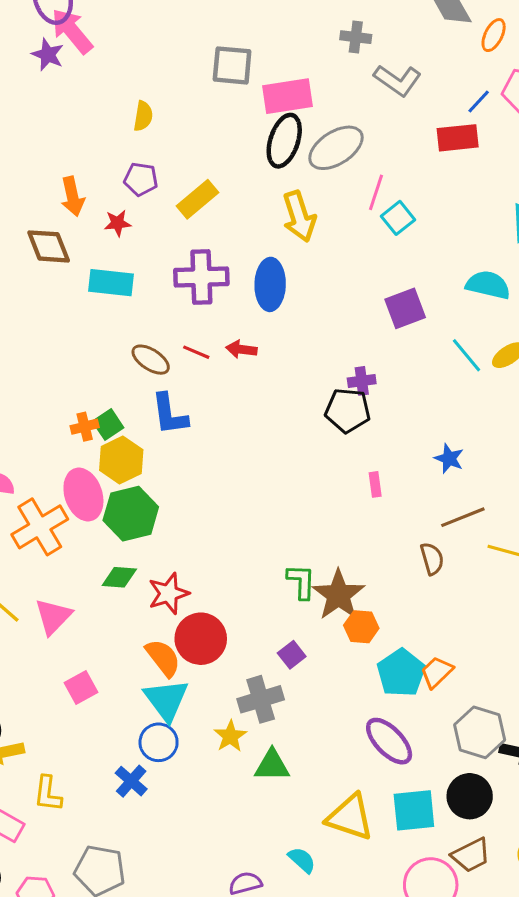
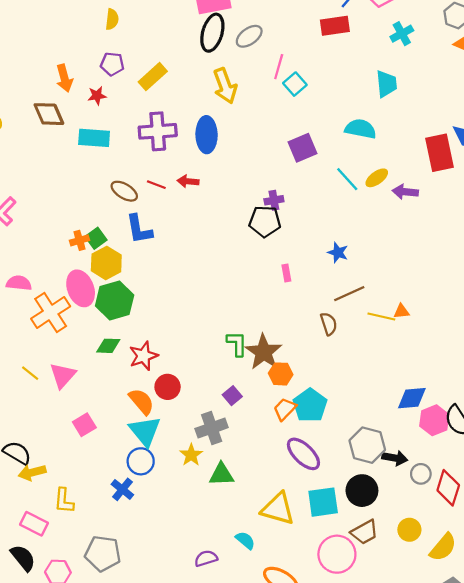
gray ellipse: (336, 148) -> (249, 36), size x0.7
red circle: (201, 639) -> (168, 387), size x0.7
orange trapezoid: (437, 672) -> (285, 409), moved

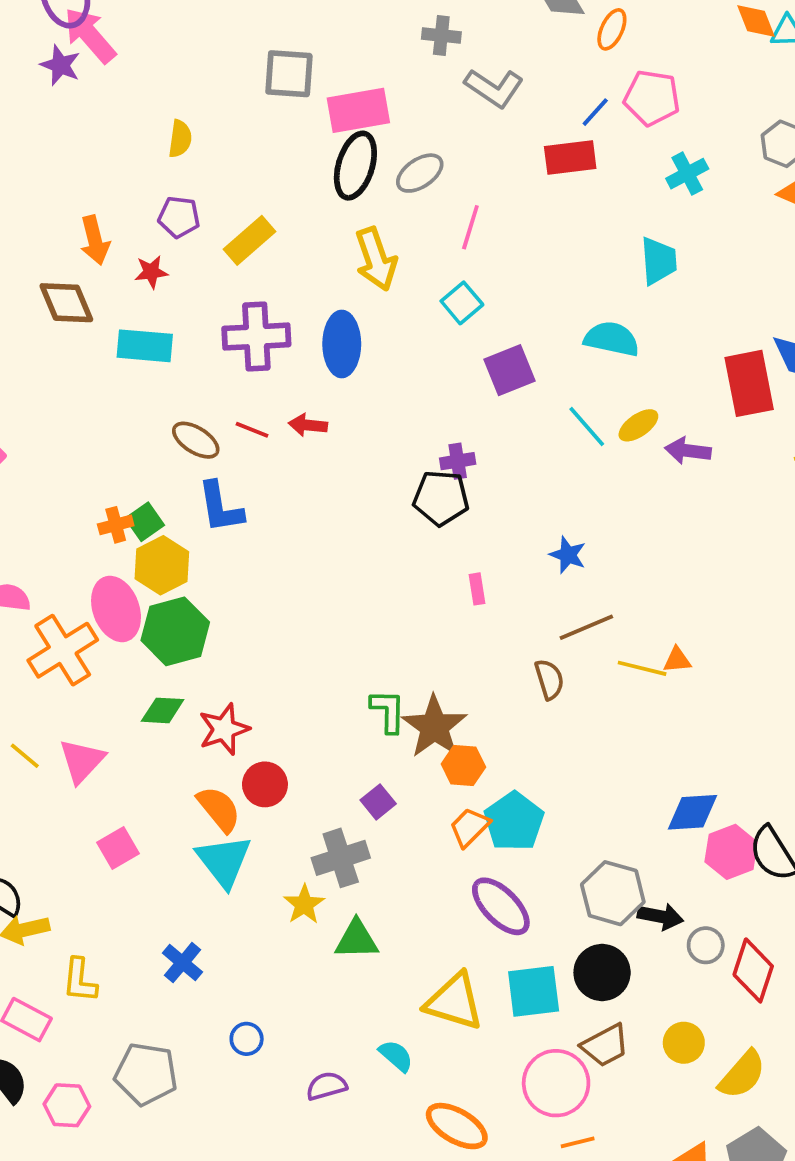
cyan square: (295, 84) -> (462, 303), moved
blue circle: (141, 461) -> (247, 1039), moved, size x0.7

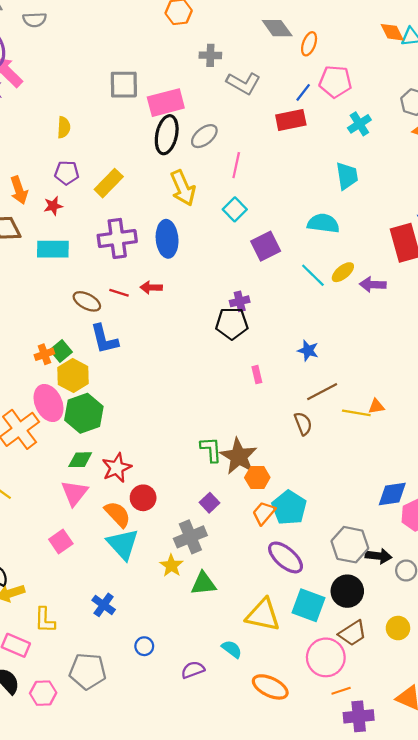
pink triangle: (82, 761) -> (74, 493), moved
cyan square: (534, 991) -> (308, 605), turned 32

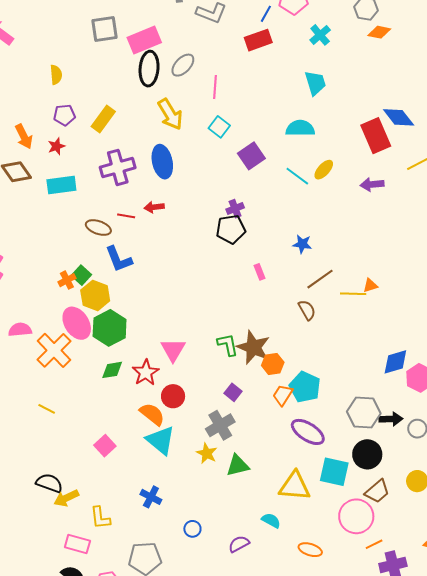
purple arrow: (373, 285) -> (372, 184), moved
pink triangle: (74, 493) -> (173, 350), moved
orange ellipse: (270, 687) -> (310, 550), size x0.7

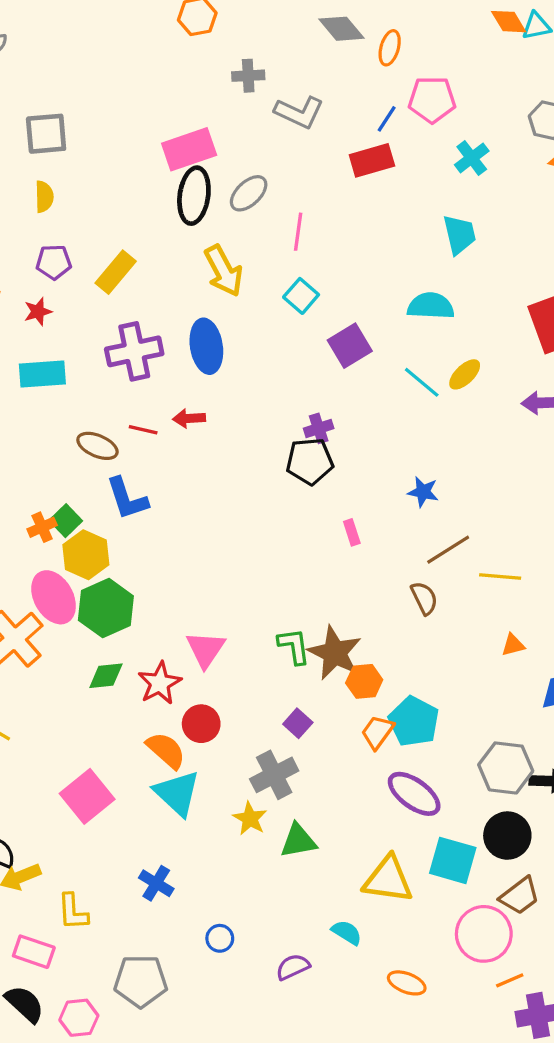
gray square: (104, 29) -> (46, 134), moved
orange triangle: (370, 286) -> (513, 645), moved
pink square: (105, 446) -> (87, 796), size x1.5

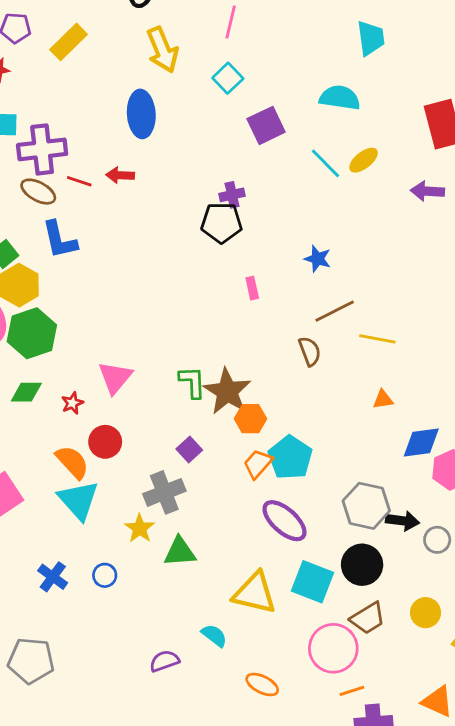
purple cross: (134, 351) -> (42, 149), moved
red star: (160, 683) -> (72, 403), size x0.6
blue circle: (220, 938) -> (105, 575), moved

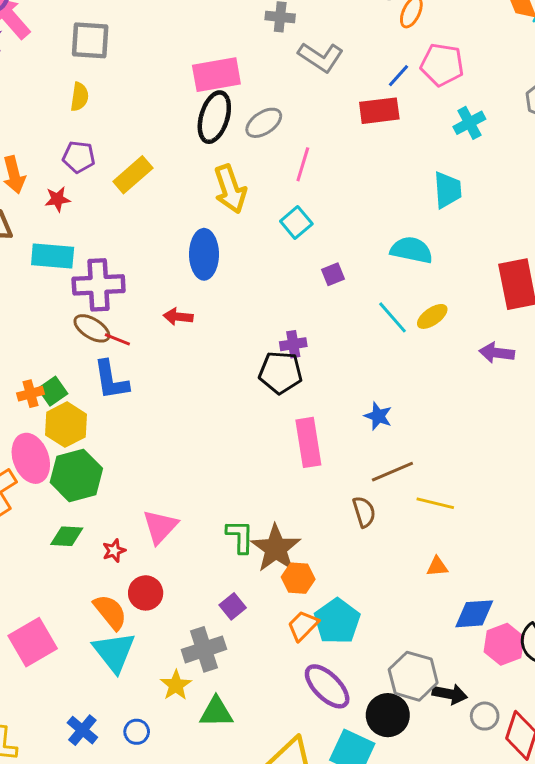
purple square: (266, 125) -> (333, 274), size x0.6
red line: (79, 181) -> (117, 339), moved
pink rectangle: (252, 288) -> (308, 442), size x2.0
black circle: (362, 565) -> (388, 715), moved

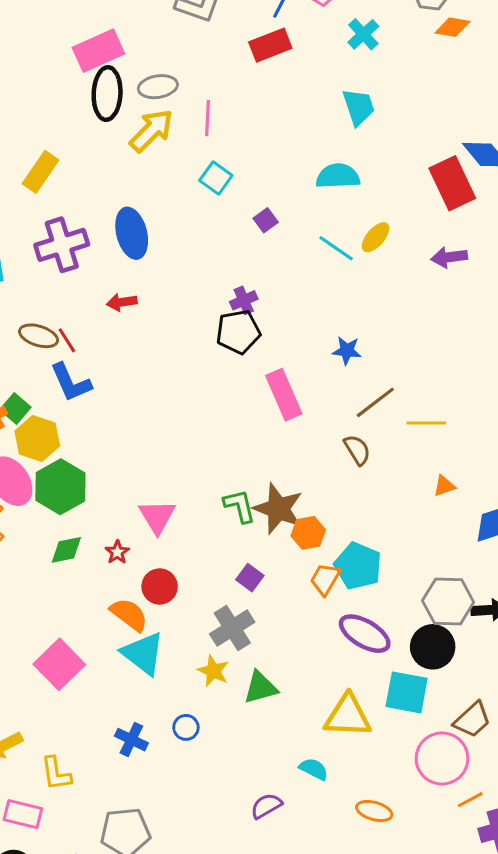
gray ellipse: (264, 123) -> (158, 87), turned 39
yellow arrow: (230, 189) -> (151, 131), moved, turned -102
purple cross: (99, 285) -> (62, 245), moved
red line: (117, 339) -> (67, 340), turned 50

